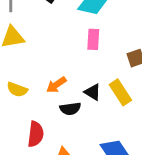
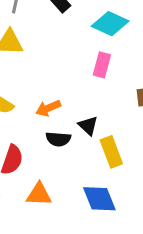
yellow rectangle: (120, 92) -> (111, 152), moved

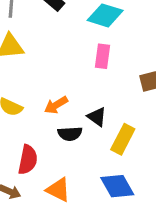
yellow rectangle: (111, 152) -> (123, 139), turned 56
orange triangle: (39, 194) -> (58, 190), turned 32

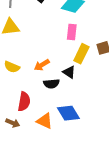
yellow rectangle: (123, 139) -> (81, 54), moved
blue diamond: (117, 186) -> (68, 113), moved

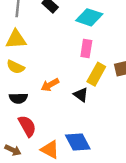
yellow semicircle: (12, 67) -> (15, 67), moved
black semicircle: (51, 84) -> (18, 98), moved
red semicircle: (24, 102) -> (27, 126), turned -42

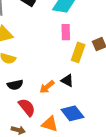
orange arrow: (50, 85) -> (47, 87), moved
black triangle: (81, 95) -> (67, 81), moved

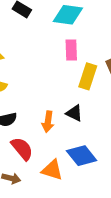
orange arrow: (47, 87) -> (48, 122), turned -42

